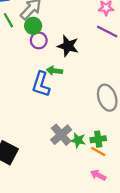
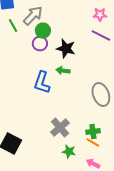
green circle: (33, 26) -> (43, 30), moved
green arrow: (54, 71) -> (63, 70), moved
green star: (78, 140) -> (69, 152), moved

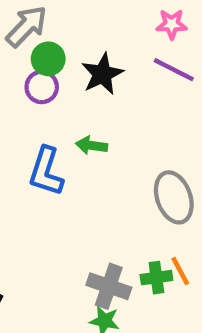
black star: (66, 48) -> (102, 74), moved, turned 30
gray cross: (60, 128) -> (109, 286), moved, turned -30
orange line: (93, 142) -> (180, 271), moved, turned 32

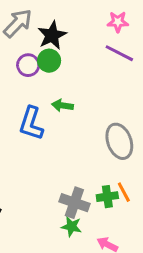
green circle: (48, 59) -> (49, 61), moved
black star: (102, 74) -> (52, 35), moved

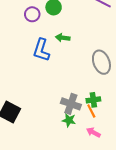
purple circle: (28, 65) -> (32, 14), moved
orange line: (124, 192) -> (91, 111), moved

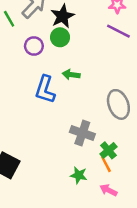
green cross: (93, 100) -> (108, 150), turned -32
gray cross: (71, 104) -> (82, 133), moved

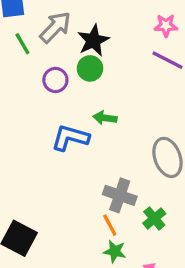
blue L-shape: (45, 89) -> (70, 138), turned 88
orange line: (106, 164) -> (110, 225), moved

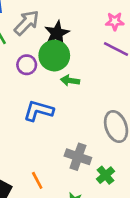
green circle: (90, 68) -> (54, 56), size x1.5
green arrow: (105, 118) -> (70, 81), moved
orange line: (110, 225) -> (37, 180), moved

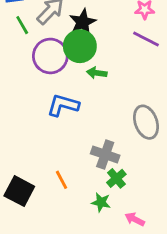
purple circle: (27, 65) -> (50, 56), size x1.6
green cross: (106, 175) -> (116, 178), moved

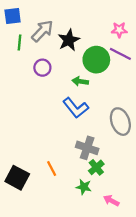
green line: (22, 25) -> (19, 42), turned 35
green circle: (80, 46) -> (96, 60), moved
purple circle: (50, 56) -> (42, 68), size x0.6
blue L-shape: (63, 105) -> (76, 108), moved, turned -145

